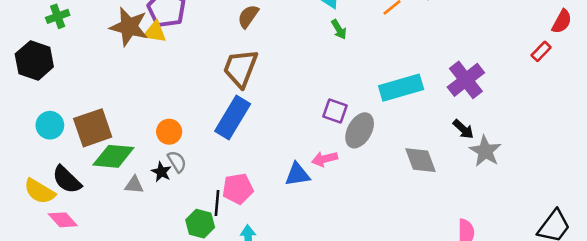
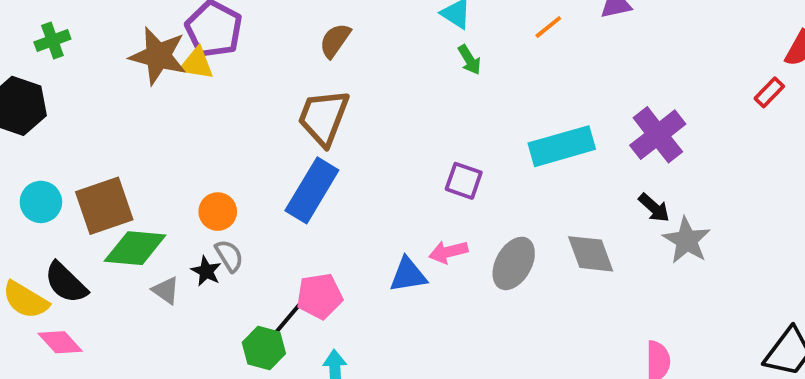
gray ellipse: (360, 130) -> (514, 263), moved
gray triangle: (134, 185) -> (166, 290), turned 30
black line: (217, 203) -> (289, 317), turned 35

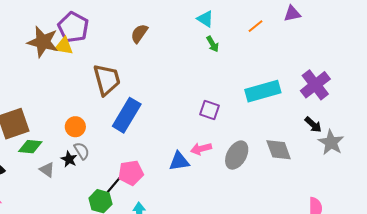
brown trapezoid: (323, 117) -> (107, 80), moved, turned 144
green diamond: (135, 248) -> (30, 147), size x0.7

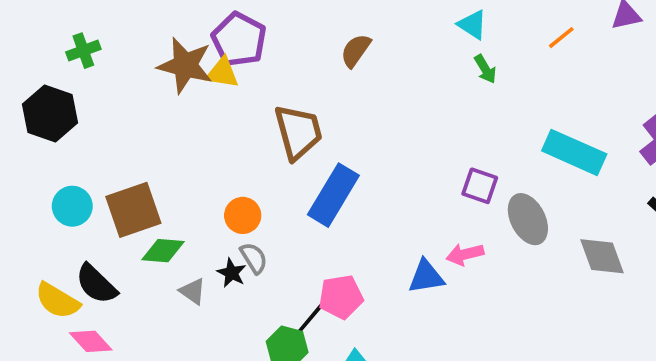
cyan rectangle: (263, 91) -> (574, 152), turned 40
gray ellipse: (237, 155) -> (528, 219), moved, turned -56

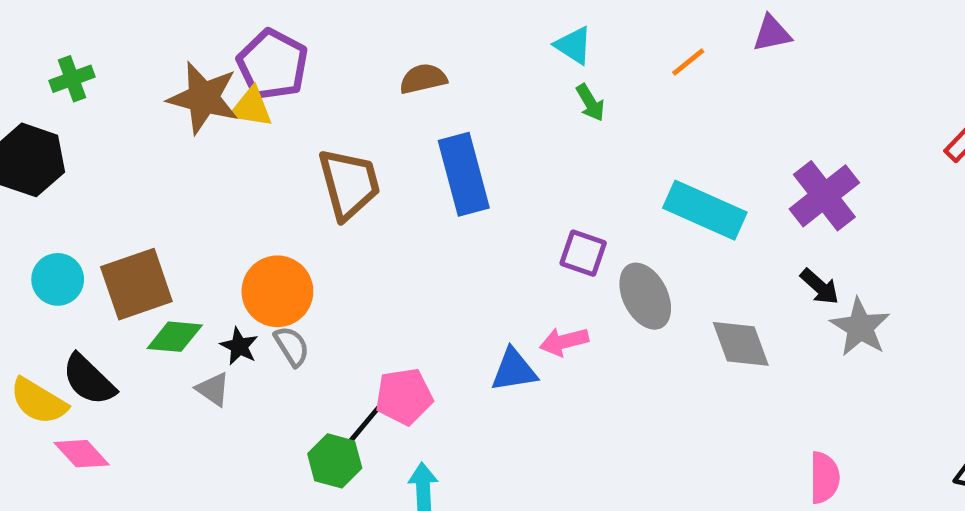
brown semicircle: (356, 51) -> (423, 79), turned 42
blue rectangle: (333, 195) -> (464, 174), moved, turned -46
orange circle: (243, 215) -> (277, 291), size x1.5
black star: (232, 273) -> (239, 346), moved

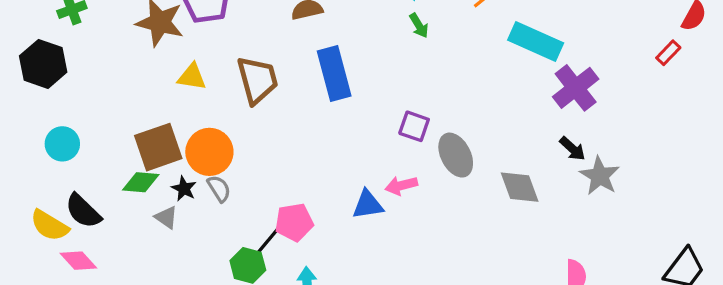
yellow triangle: (251, 107) -> (192, 77), moved
cyan rectangle: (705, 210) -> (536, 42), moved
brown square: (136, 284) -> (158, 147), moved

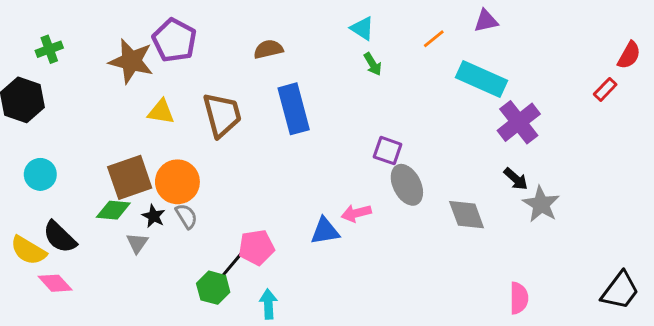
purple square: (414, 126) -> (388, 151), moved
gray triangle: (166, 217) -> (137, 243), turned 30

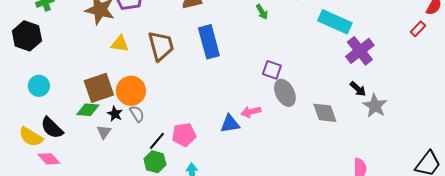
black line: (233, 264) -> (157, 141), moved

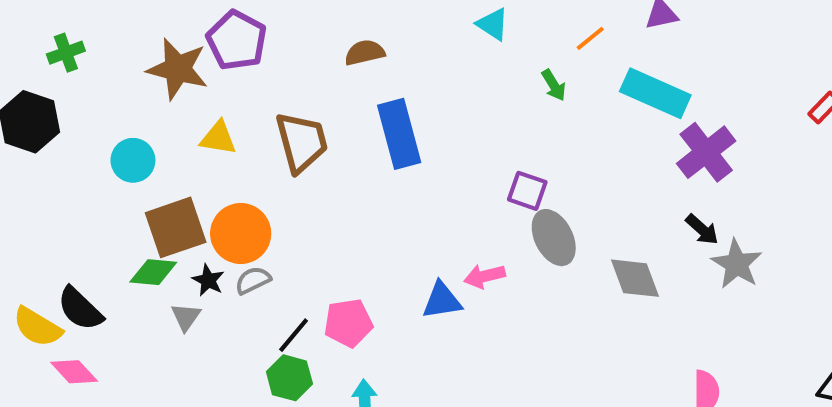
green arrow: (262, 12) -> (554, 85), moved
cyan circle: (39, 86) -> (133, 160), moved
gray semicircle: (137, 114) -> (253, 280), turned -84

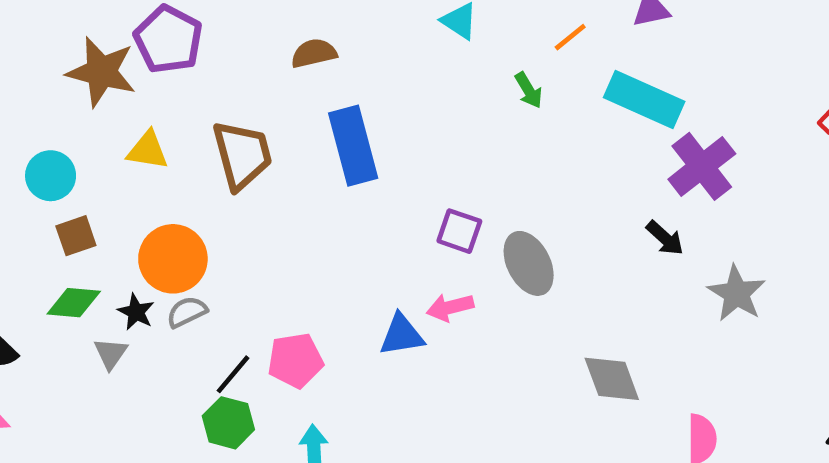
purple square: (527, 191) -> (459, 231), moved
brown square: (176, 227) -> (76, 236), moved, size x0.6
black arrow: (702, 229) -> (665, 238), moved
gray diamond: (635, 278) -> (612, 379), moved

